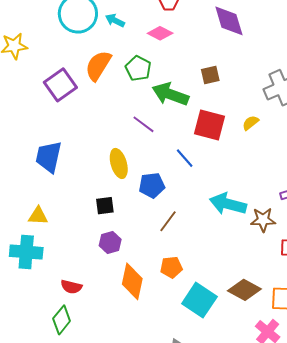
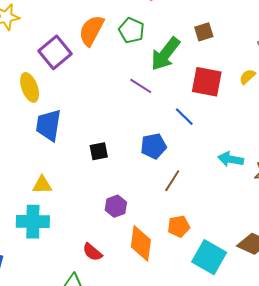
green arrow: (170, 94) -> (165, 54), turned -69
yellow ellipse: (119, 163) -> (30, 87), moved
cyan arrow: (228, 204) -> (231, 159), size x0.7
black square: (105, 206) -> (99, 151), moved
red semicircle: (71, 287) -> (92, 252), moved, turned 30

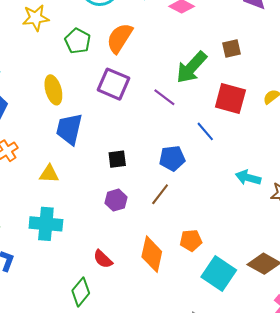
green pentagon: (132, 30) -> (78, 41), moved
purple square: (55, 52) -> (113, 84), moved, turned -32
brown line: (172, 181) -> (160, 194), moved
yellow triangle: (42, 185) -> (49, 174), moved
purple hexagon: (116, 206) -> (116, 200), moved

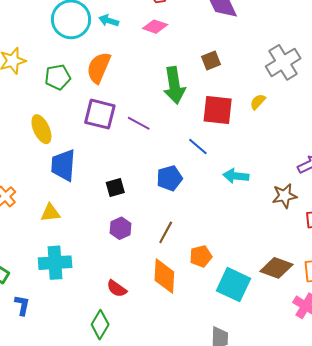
green pentagon: (78, 41) -> (58, 77), turned -30
green arrow: (191, 67) -> (174, 85), turned -42
purple line: (164, 97) -> (139, 123), moved
cyan arrow: (248, 178) -> (236, 176), moved
brown line: (160, 194) -> (166, 232), moved

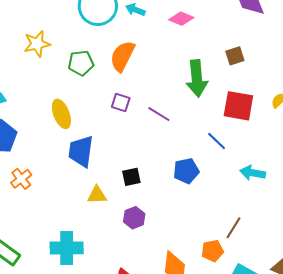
purple square: (100, 114) -> (121, 102), size x0.6
yellow triangle: (50, 213) -> (97, 195), moved
brown line: (166, 232) -> (233, 228), moved

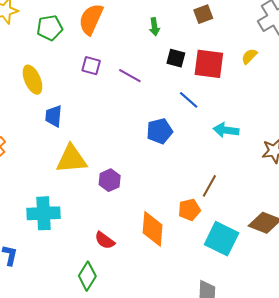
green arrow: (197, 78) -> (155, 27), moved, size x0.5
blue trapezoid: (81, 151) -> (54, 116), size x0.7
black square: (131, 177) -> (176, 58), moved, turned 30
yellow triangle: (97, 195) -> (71, 159), size x1.6

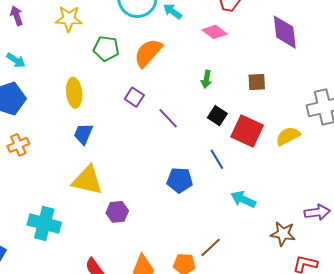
yellow semicircle: (249, 56) -> (288, 136), size x1.4

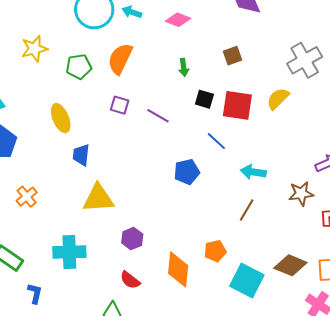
orange cross: (18, 145) -> (27, 197), moved
purple hexagon: (117, 212) -> (132, 239), moved
brown line: (211, 247) -> (247, 210), moved

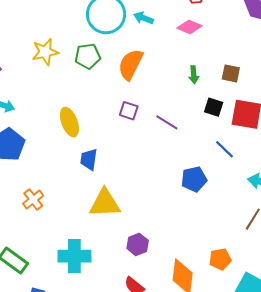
brown square: (233, 56) -> (231, 73), moved, turned 30
green pentagon: (79, 67) -> (88, 56), moved

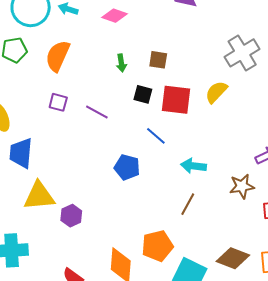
blue trapezoid: (89, 159) -> (21, 153), size x1.4
blue pentagon: (194, 179) -> (127, 167), turned 30
purple hexagon: (138, 244) -> (71, 216), moved
orange pentagon: (220, 259) -> (157, 246), size x1.4

